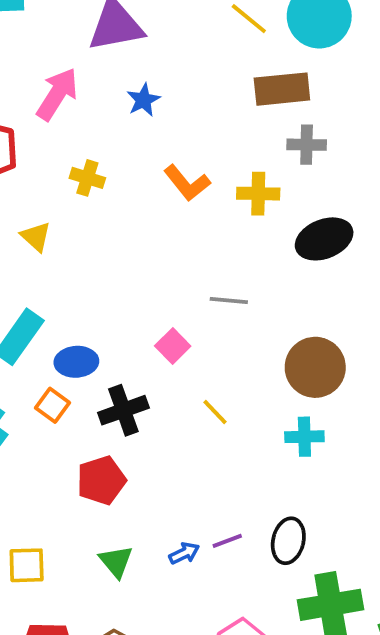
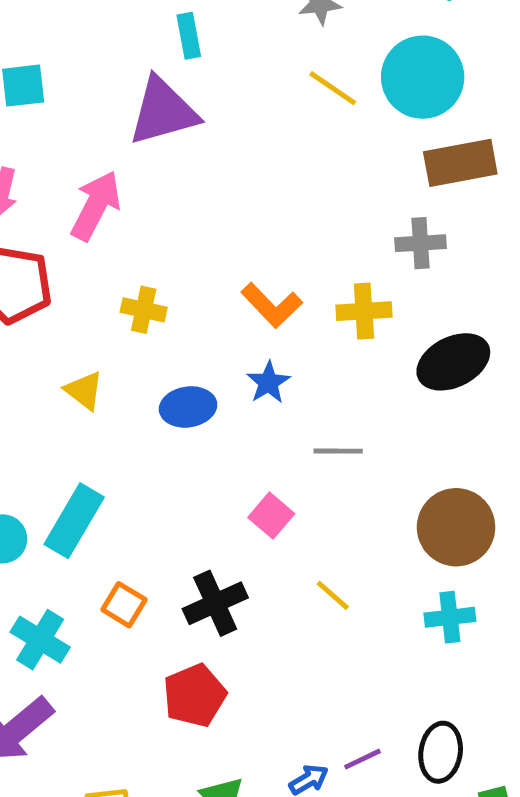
brown rectangle: (282, 89) -> (460, 163), moved
blue star: (143, 100) -> (268, 382), moved
blue ellipse: (76, 362) -> (188, 407), moved

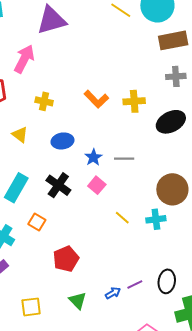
gray cross: (421, 243) -> (176, 76), moved
blue star: (268, 382) -> (93, 157), moved
black cross: (215, 603) -> (58, 185), moved, turned -30
cyan cross: (450, 617) -> (156, 219), moved

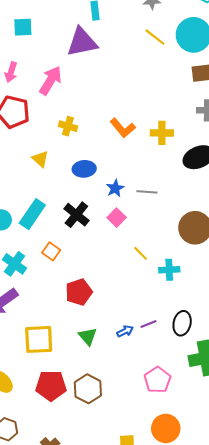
cyan cross: (156, 219) -> (169, 270), moved
yellow square: (31, 307) -> (39, 339), size x1.4

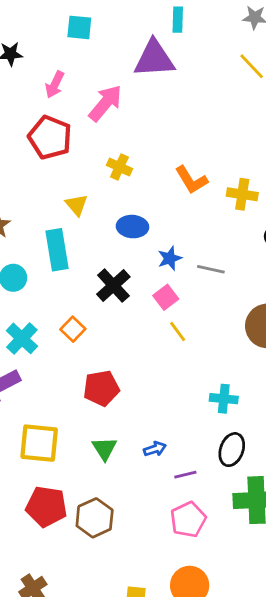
cyan rectangle: (32, 214) -> (57, 250), moved, turned -52
yellow line: (141, 253) -> (178, 331), moved
cyan cross: (169, 270) -> (224, 399), moved
purple line: (149, 324) -> (185, 475), moved

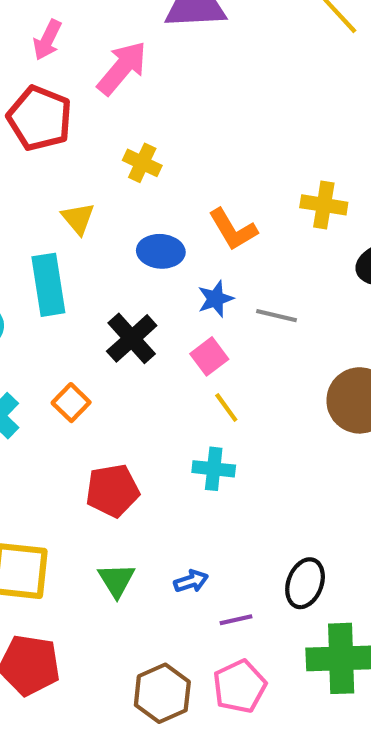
orange L-shape: (191, 180) -> (233, 230), moved
cyan cross: (224, 399) -> (214, 469), moved
brown hexagon: (95, 518) -> (162, 693), moved

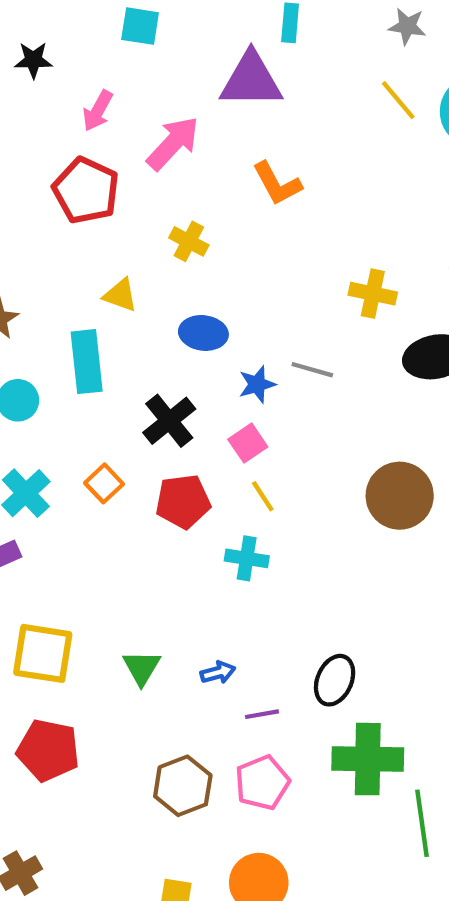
yellow triangle: (78, 218) -> (120, 295), turned -33
orange L-shape: (233, 230) -> (277, 184), moved
gray line: (276, 316) -> (312, 370), moved
red pentagon: (113, 491) -> (183, 502), moved

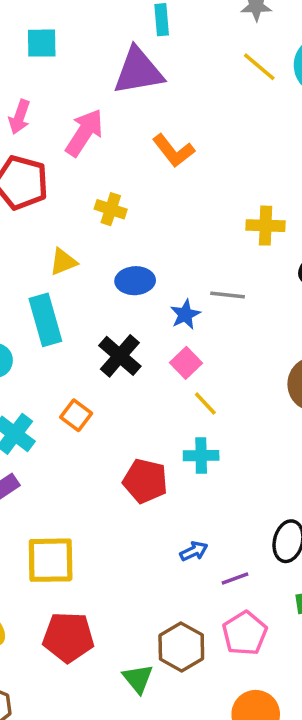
yellow triangle: (120, 295) -> (63, 262), turned -32
red pentagon: (183, 502) -> (145, 481), moved, turned 30
green triangle: (142, 668) -> (138, 679), moved

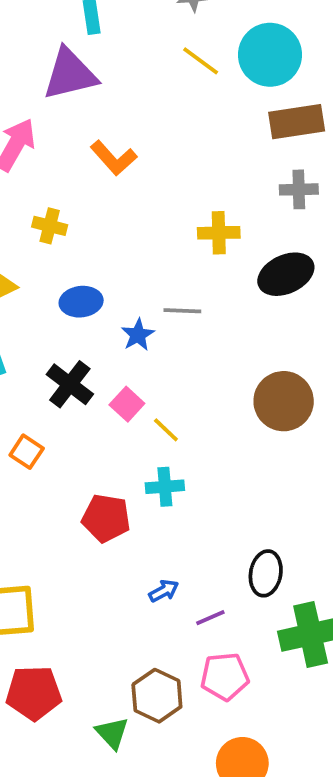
pink square: (186, 363) -> (127, 404), moved
pink pentagon: (245, 633) -> (225, 676), turned 30

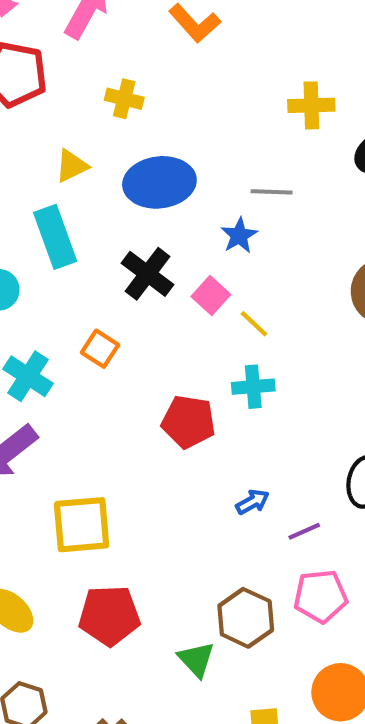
blue ellipse: (81, 302) -> (159, 182), size x1.5
blue star: (138, 335) -> (239, 236), moved

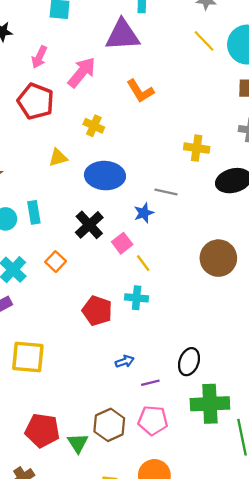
cyan rectangle: (55, 237) -> (34, 212), moved, size x0.7
red pentagon: (109, 616) -> (42, 430), moved

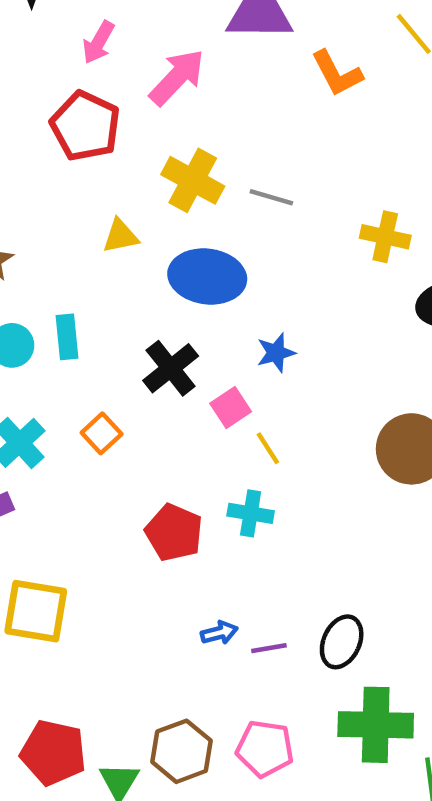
orange L-shape: (140, 91) -> (337, 73), moved
yellow cross: (94, 126) -> (193, 180), size x1.5
gray line: (166, 192) -> (271, 197), moved
purple line: (150, 383) -> (269, 648), moved

